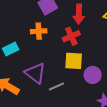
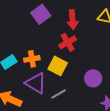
orange cross: (39, 31) -> (32, 59), moved
yellow square: (74, 61) -> (58, 66), moved, turned 30

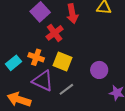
red cross: (68, 42) -> (55, 33), moved
orange cross: (32, 59) -> (36, 57), turned 35

